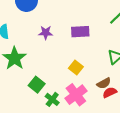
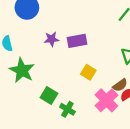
purple rectangle: (80, 32) -> (77, 41), moved
pink cross: (76, 95) -> (106, 100), moved

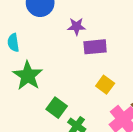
purple star: (52, 39) -> (77, 26), moved

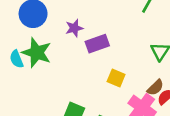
green star: (28, 76) -> (37, 53), moved

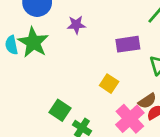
purple rectangle: (97, 44) -> (128, 44), moved

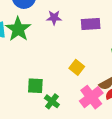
purple rectangle: (128, 44) -> (91, 24), moved
green square: (60, 110) -> (35, 86), turned -35

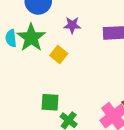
yellow square: (77, 67) -> (59, 55), moved

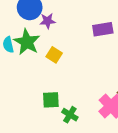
purple star: (72, 25) -> (48, 21), moved

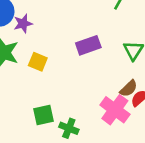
purple rectangle: (103, 29) -> (88, 45), moved

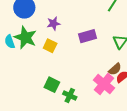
purple star: (23, 24) -> (54, 23), moved
green square: (44, 115) -> (52, 85), turned 35

